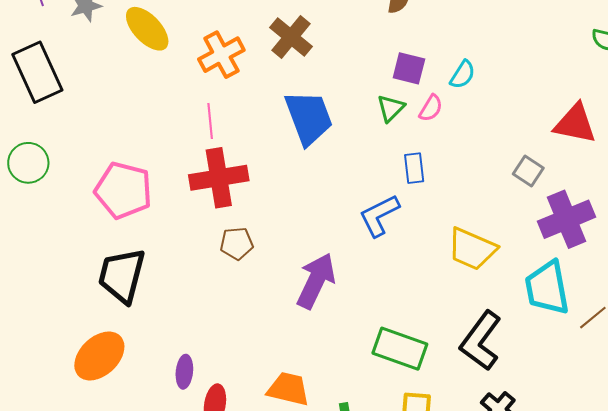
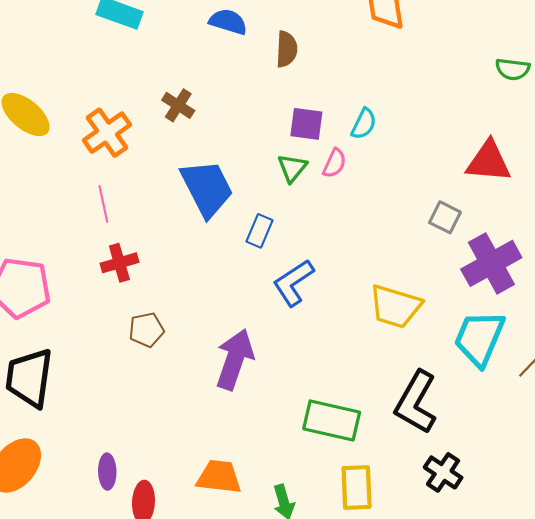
brown cross: (291, 37) -> (178, 105), size x0.7
blue rectangle: (414, 168) -> (260, 231), moved, turned 36
red cross: (219, 178) -> (119, 263), size x0.6
cyan trapezoid: (547, 288) -> (479, 338), turned 40

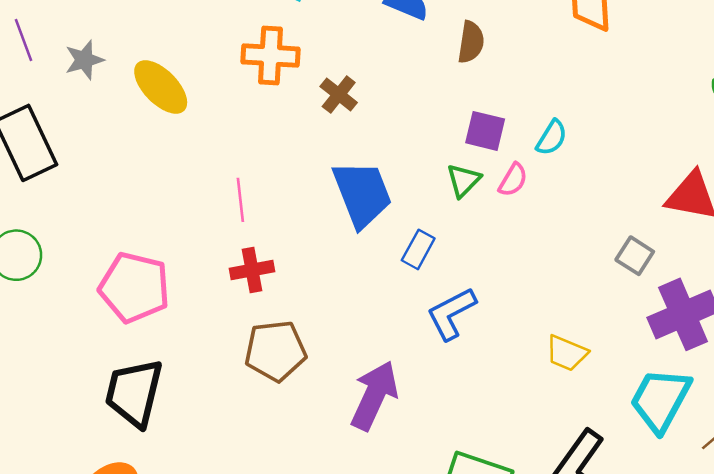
orange cross: (107, 133) -> (270, 55), moved, turned 33
yellow trapezoid: (395, 306) -> (567, 353), size x0.7
brown pentagon: (146, 330) -> (275, 351), size x1.5

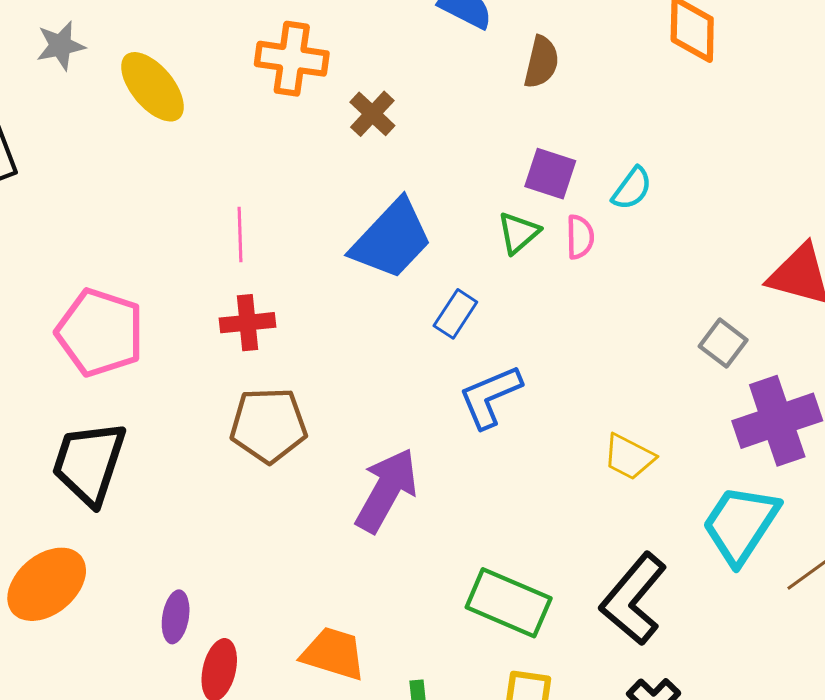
pink semicircle: (513, 180) -> (580, 237), turned -36
blue trapezoid: (362, 194) -> (392, 239), turned 60

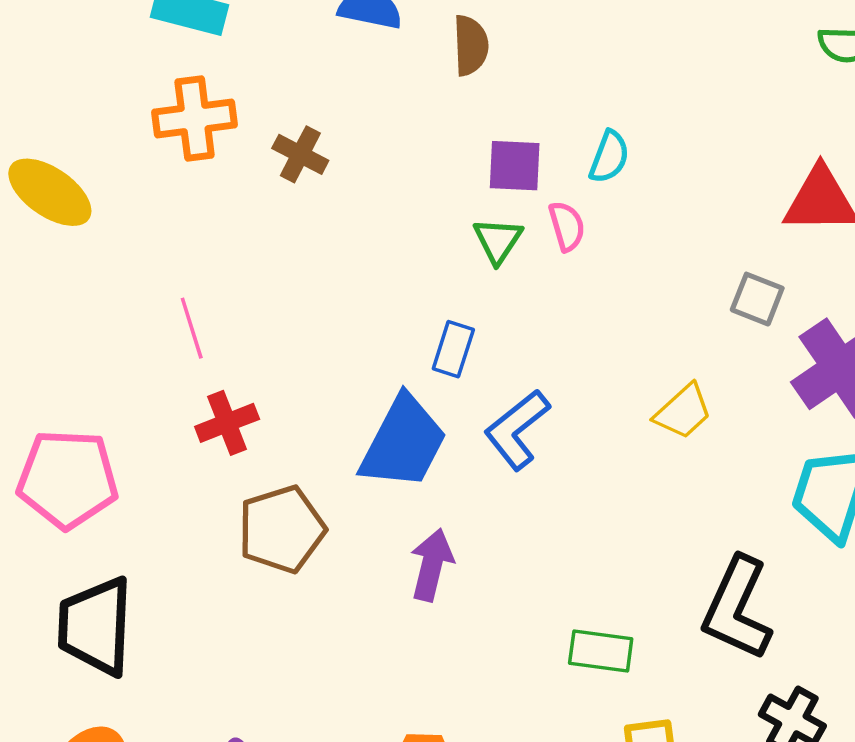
blue trapezoid: (392, 239) -> (403, 443), moved
yellow trapezoid: (629, 457) -> (683, 412), moved, turned -54
purple arrow: (386, 490) -> (432, 565), size x0.7
green rectangle: (509, 603) -> (601, 651), size x0.7

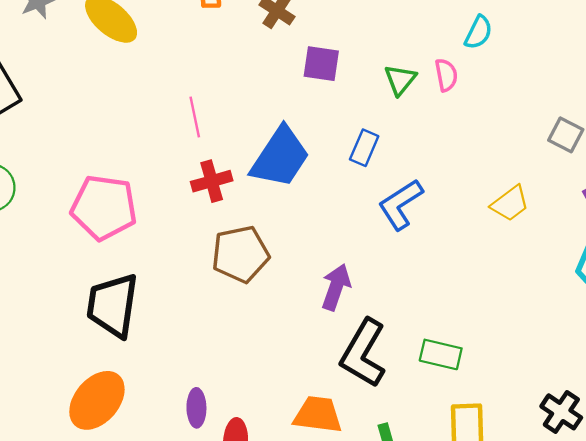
purple square: (515, 166) -> (321, 64), moved
blue trapezoid: (403, 443) -> (280, 157), moved
black L-shape: (737, 608) -> (363, 353), moved

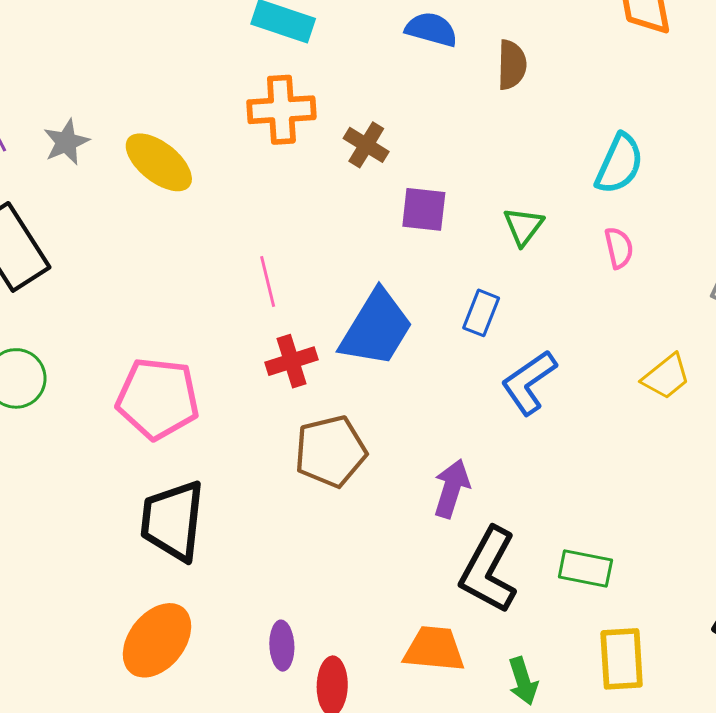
cyan semicircle: (478, 32) -> (619, 164), size x1.4
pink semicircle: (446, 75) -> (619, 248), moved

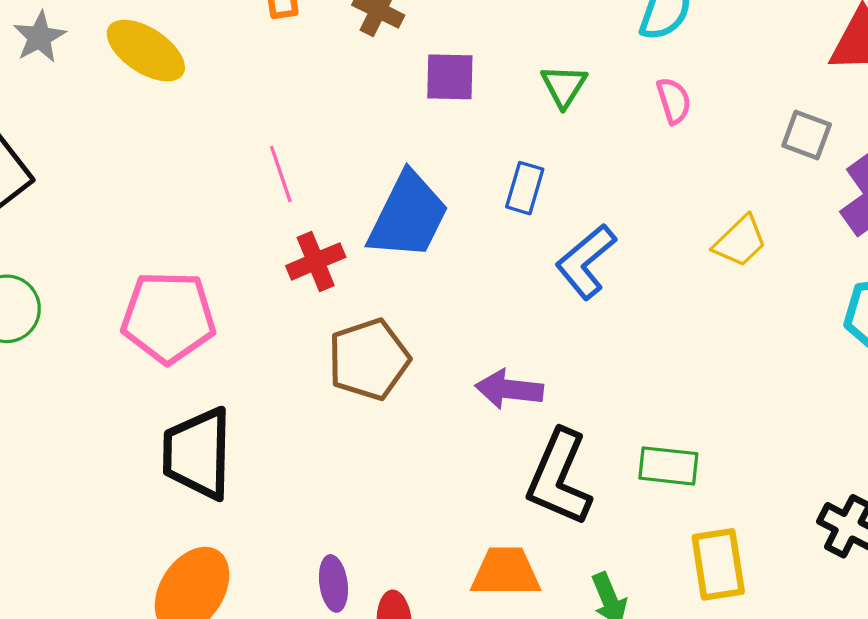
purple arrow: (452, 489) -> (509, 389), turned -96

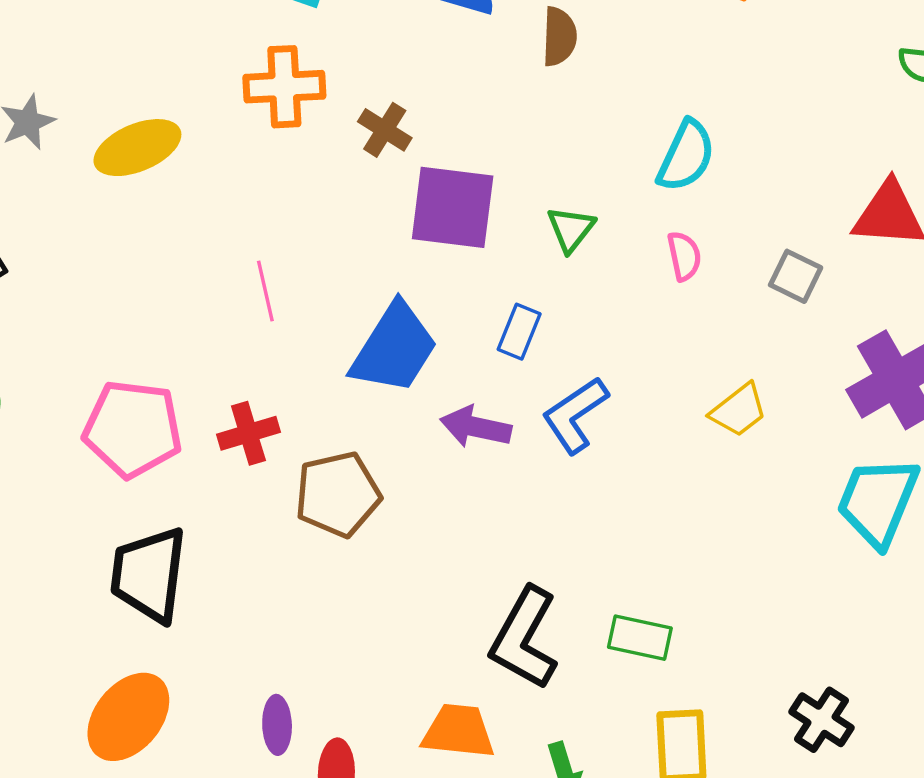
yellow ellipse: (146, 51) -> (137, 148), turned -62
purple square: (450, 77) -> (453, 207), size x1.6
gray square: (807, 135) -> (796, 276), moved
red cross: (316, 261) -> (248, 433), moved
purple arrow: (509, 389) -> (476, 427), moved

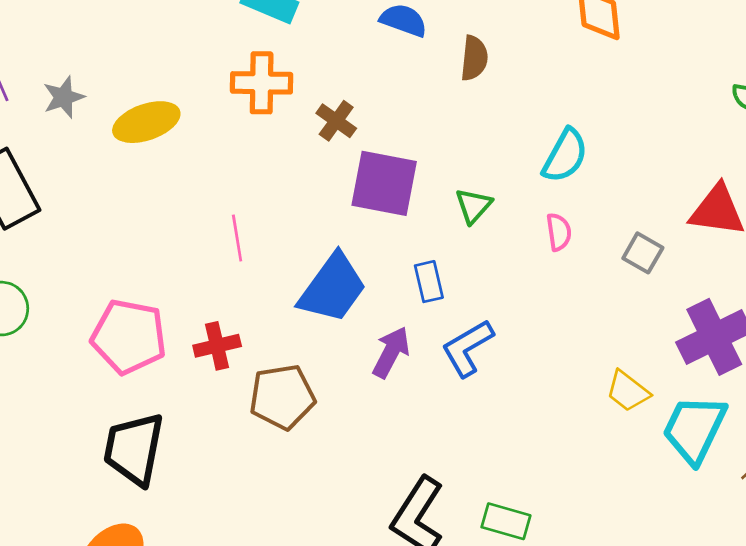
blue rectangle: (519, 332) -> (429, 282), turned -39
yellow trapezoid: (739, 410) -> (628, 391), moved, turned 72
purple arrow: (476, 427) -> (391, 352), turned 102

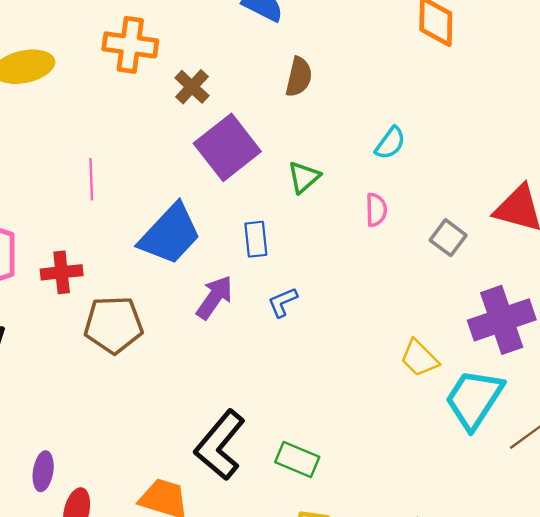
brown semicircle: (474, 58) -> (299, 77), moved
cyan semicircle: (565, 156) -> (390, 143), size x0.7
purple square: (384, 183) -> (227, 147), turned 34
blue L-shape: (467, 348) -> (283, 302), size x0.6

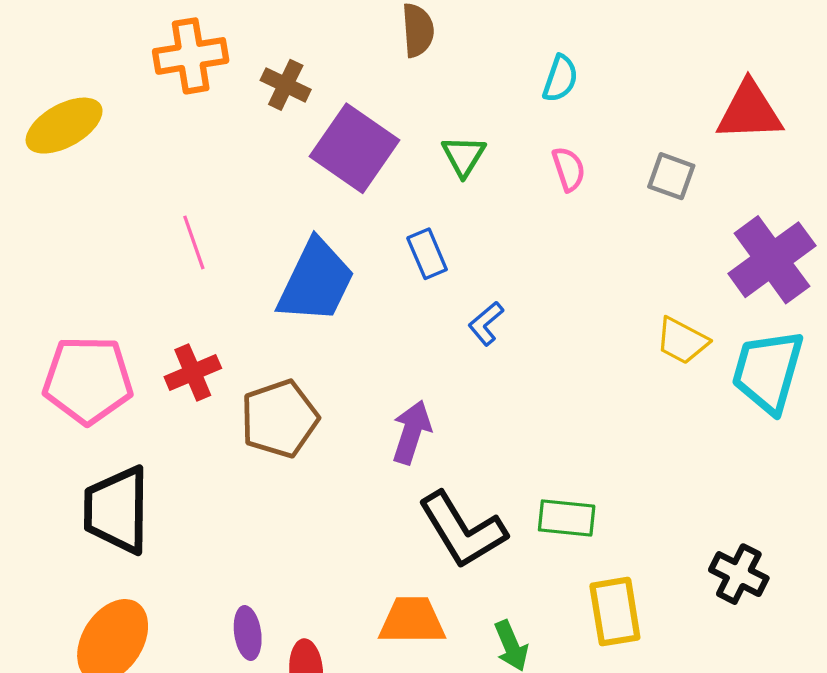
purple arrow: (215, 297) -> (412, 432), moved
black L-shape: (220, 445) -> (462, 530), turned -54

